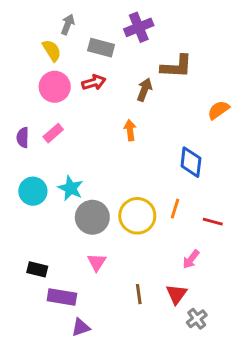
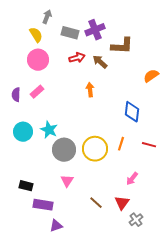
purple cross: (139, 27) -> (95, 30), moved
red arrow: (94, 82) -> (77, 58), moved
brown arrow: (145, 90) -> (100, 62), turned -70
red line: (213, 222) -> (149, 145), moved
brown line: (139, 294) -> (96, 203), turned -40

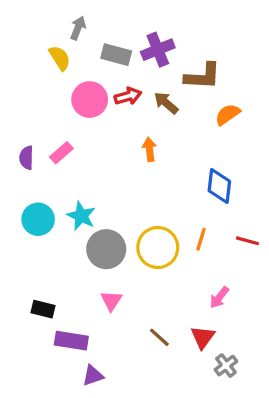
pink circle: (38, 60) -> (90, 100), moved
orange semicircle: (151, 76) -> (228, 114), moved

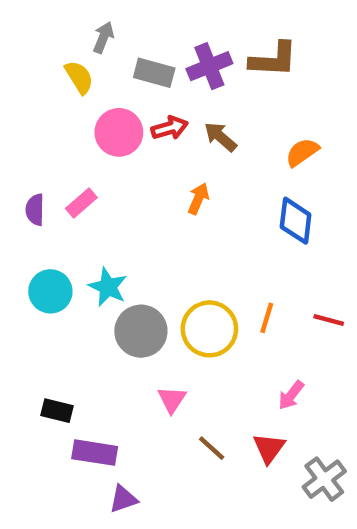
brown L-shape: (203, 76) -> (273, 60), moved
orange arrow: (149, 149) -> (198, 199), turned 30
blue diamond: (219, 186) -> (296, 221), moved
pink triangle: (111, 301) -> (172, 400), moved
gray cross: (226, 366) -> (324, 479), moved, size x1.4

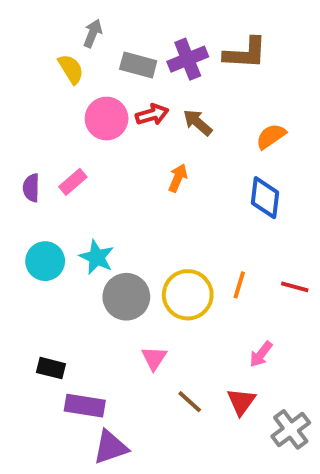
purple triangle: (123, 499) -> (110, 447), size x1.4

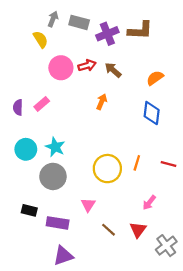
gray rectangle: (138, 65) -> (79, 22), moved
gray circle: (126, 297) -> (53, 176), moved
purple rectangle: (85, 406) -> (58, 223), moved

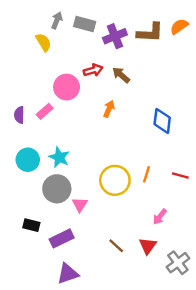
pink circle: (61, 68) -> (67, 87), moved
orange semicircle: (155, 78) -> (179, 26), moved
pink triangle: (88, 205) -> (80, 205), moved
purple rectangle: (58, 223) -> (62, 238), turned -35

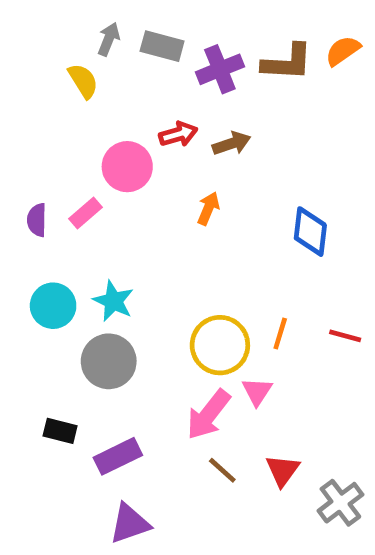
brown arrow: (121, 75) -> (232, 143), turned 120
pink triangle: (80, 205) -> (257, 391), moved
pink arrow: (160, 217) -> (208, 415), moved, size x1.6

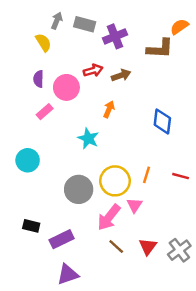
brown L-shape: (287, 62) -> (160, 49), moved
purple semicircle: (37, 220) -> (39, 79), moved
cyan star: (113, 301) -> (88, 138), moved
gray circle: (109, 361) -> (79, 189), moved
gray cross: (340, 503) -> (179, 250), moved

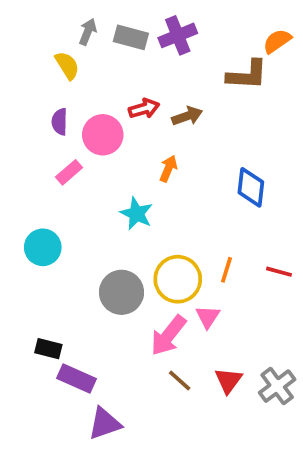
purple cross: (115, 36) -> (178, 35), moved
purple rectangle: (62, 239) -> (77, 379), moved, turned 50

